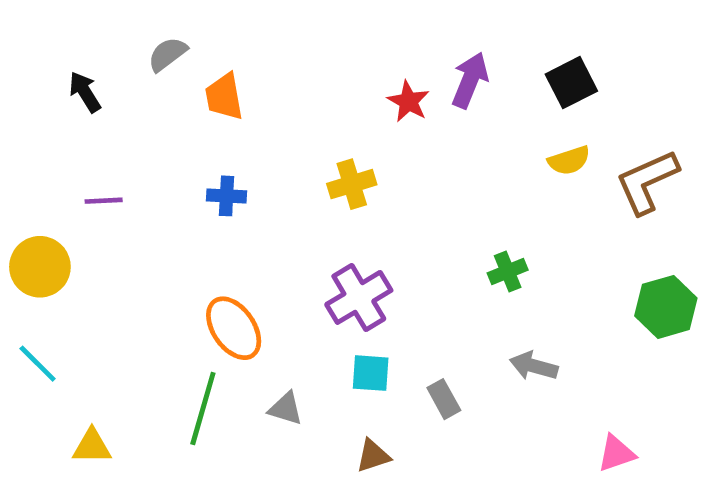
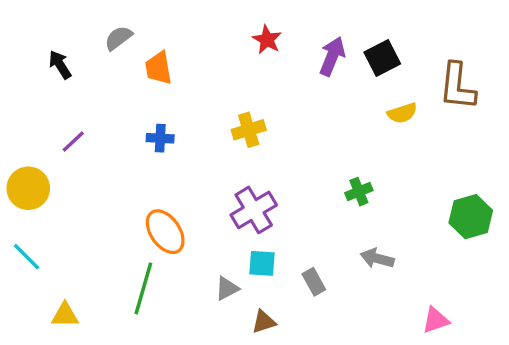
black square: (571, 83) -> (382, 58), moved
red star: (408, 101) -> (267, 40), moved
brown L-shape: (647, 182) -> (457, 86), moved, turned -60
purple line: (104, 201) -> (73, 141), turned -40
gray triangle: (286, 409) -> (227, 288), moved, turned -44

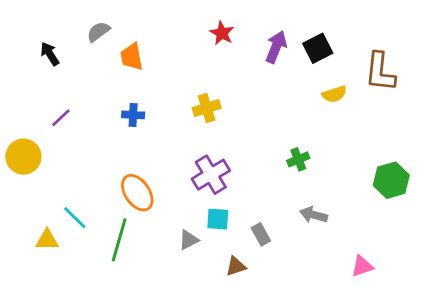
cyan line: (27, 257) -> (75, 218), moved
yellow triangle: (65, 315) -> (47, 240), moved
brown triangle: (264, 322) -> (236, 266), moved

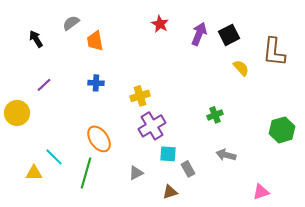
yellow semicircle: (334, 94) -> (241, 68), turned -114
yellow cross: (207, 108) -> (140, 96), moved
cyan square: (218, 219) -> (168, 154), moved

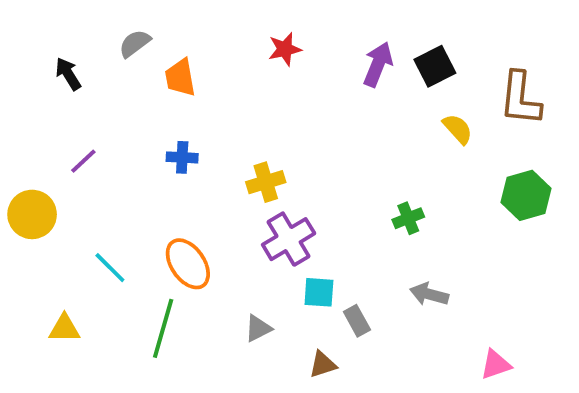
red star: (160, 24) -> (285, 49), moved, turned 30
green hexagon: (282, 130) -> (526, 195), moved
cyan line: (54, 157) -> (110, 268), moved

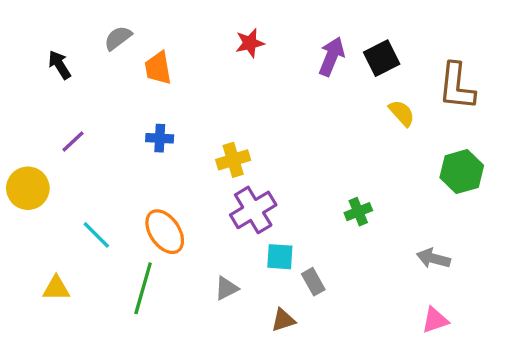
green cross: (408, 218) -> (358, 212), moved
gray arrow: (429, 294) -> (433, 258), moved

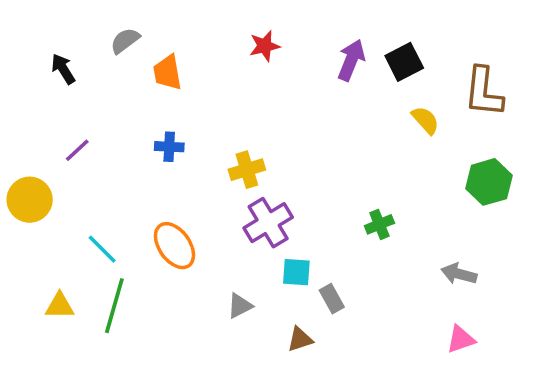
green line: (143, 288) -> (114, 306), moved

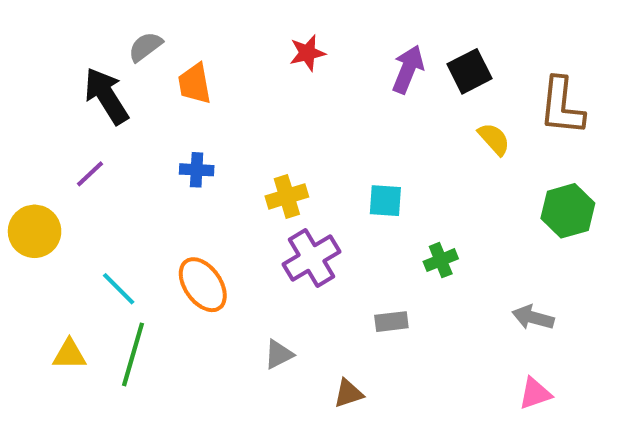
black arrow: (63, 69) -> (106, 96), moved, size x1.6
cyan square: (296, 272) -> (385, 201), moved
gray rectangle: (332, 299) -> (391, 322), moved, turned -68

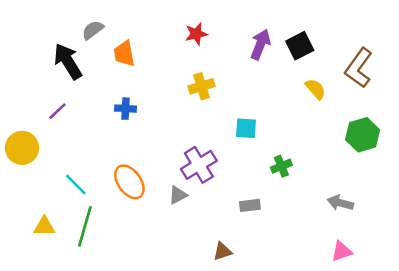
brown L-shape: (562, 106) -> (359, 68), turned 30
yellow cross: (287, 196) -> (201, 86), moved
gray triangle: (279, 354) -> (178, 195), moved

